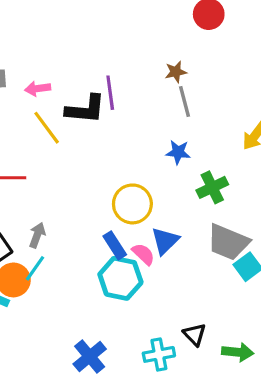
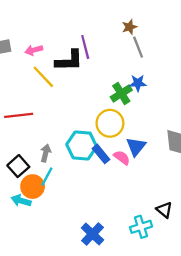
green cross: (212, 187) -> (121, 93), moved
cyan hexagon: (120, 278) -> (82, 145), moved

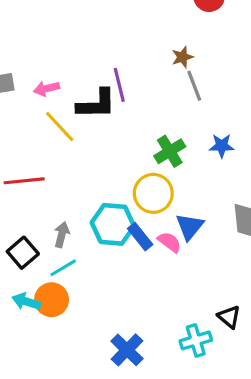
blue star: (138, 83) -> (222, 146), moved
cyan line: (47, 177) -> (63, 268), turned 30
orange circle: (33, 187) -> (52, 300), moved

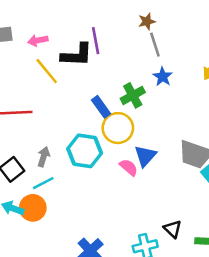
blue star: (222, 146) -> (163, 77), moved, turned 30
blue rectangle: (140, 237) -> (101, 107), moved

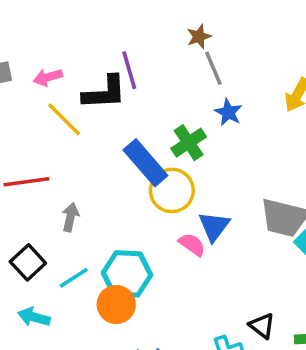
blue rectangle: (101, 107) -> (145, 163), size x1.5
cyan hexagon: (85, 151) -> (127, 274), moved
gray arrow: (44, 157) -> (70, 217), moved
orange circle: (33, 208) -> (116, 304), moved

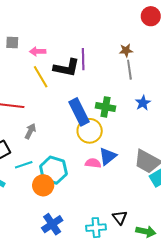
blue star: (228, 112) -> (143, 103), moved
green cross: (189, 143) -> (105, 107), turned 30
pink semicircle: (192, 244) -> (93, 163), turned -42

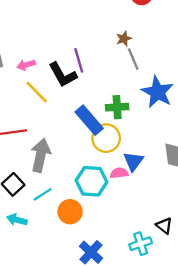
black L-shape: (66, 68) -> (63, 75), turned 64
blue star: (143, 103) -> (157, 92), size x1.8
gray arrow: (30, 131) -> (41, 155), size x1.8
cyan hexagon: (53, 170) -> (92, 181), moved

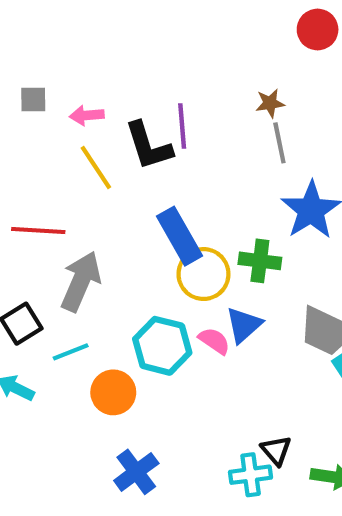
green cross: (117, 107) -> (260, 261), moved
pink semicircle: (119, 173) -> (214, 341), turned 30
cyan cross: (141, 244) -> (251, 475), moved

